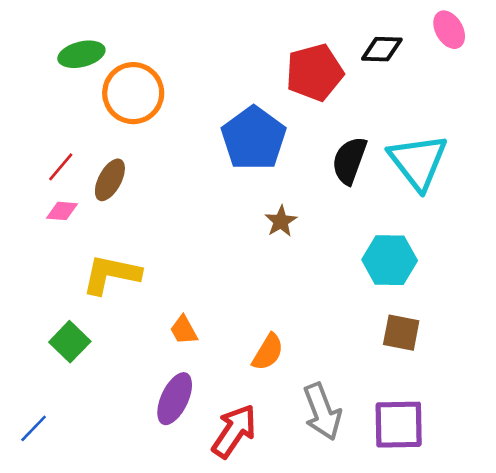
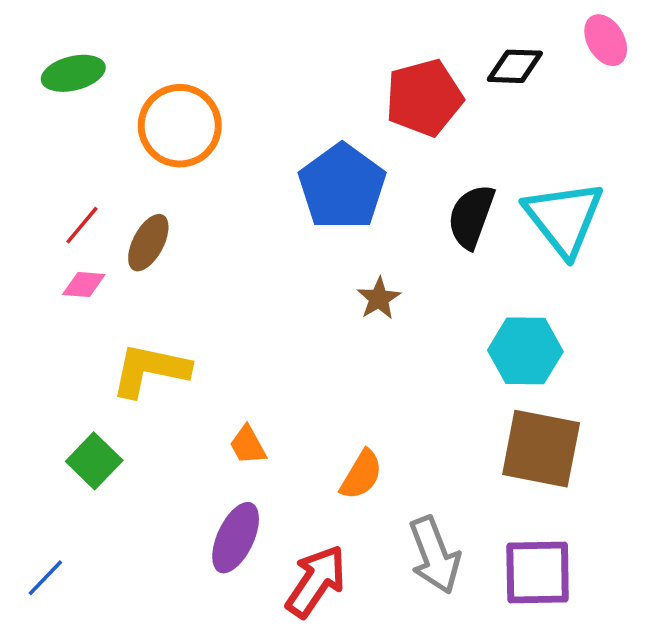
green ellipse: (81, 54) -> (73, 73), moved
brown square: (401, 333) -> (541, 449), size x1.6

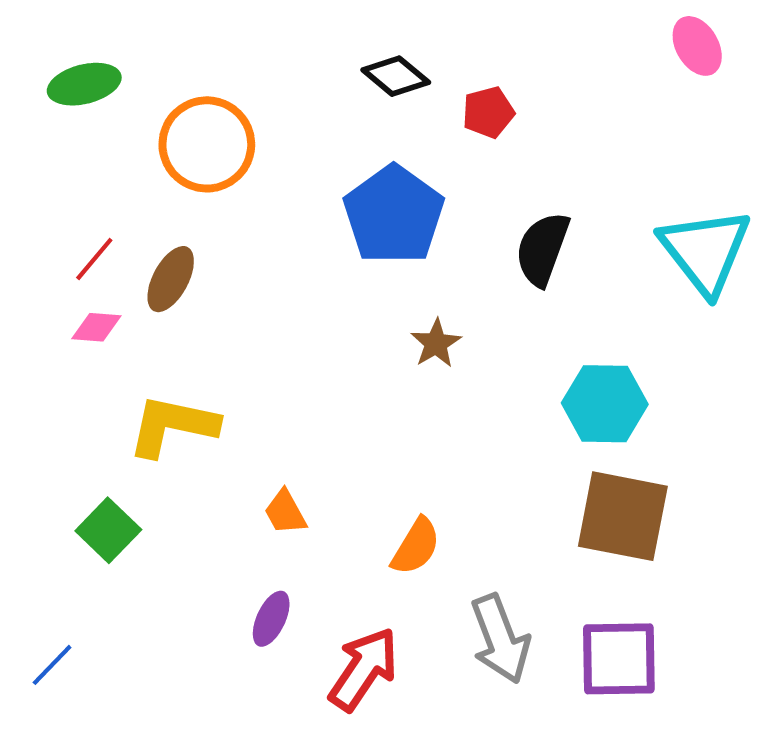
black diamond: (515, 66) -> (396, 76), moved, turned 38
red pentagon: (424, 98) -> (488, 112), size x0.6
cyan triangle: (564, 218) -> (705, 251), moved
purple ellipse: (236, 538) -> (271, 619), size x0.7

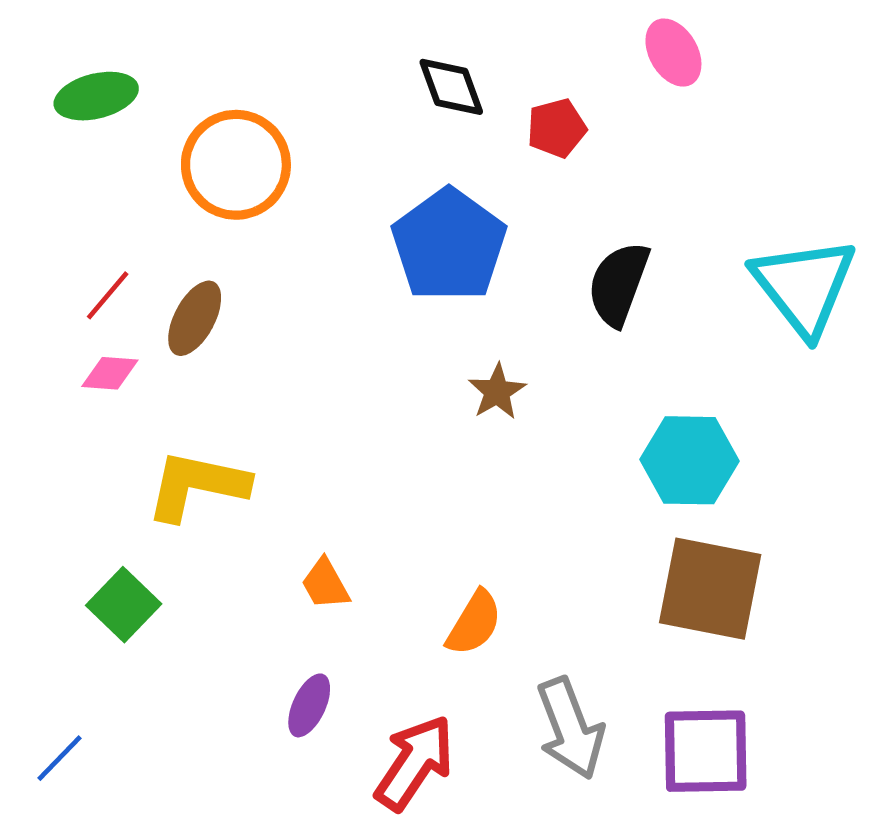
pink ellipse: (697, 46) -> (673, 53), moved
black diamond: (396, 76) -> (451, 87), turned 30

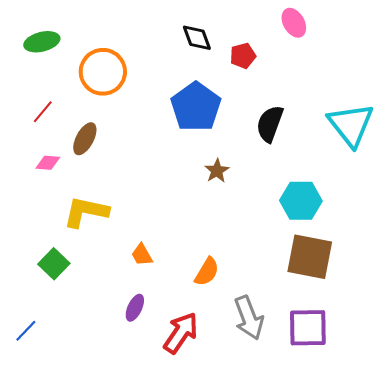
red line: (108, 295) -> (43, 112), moved

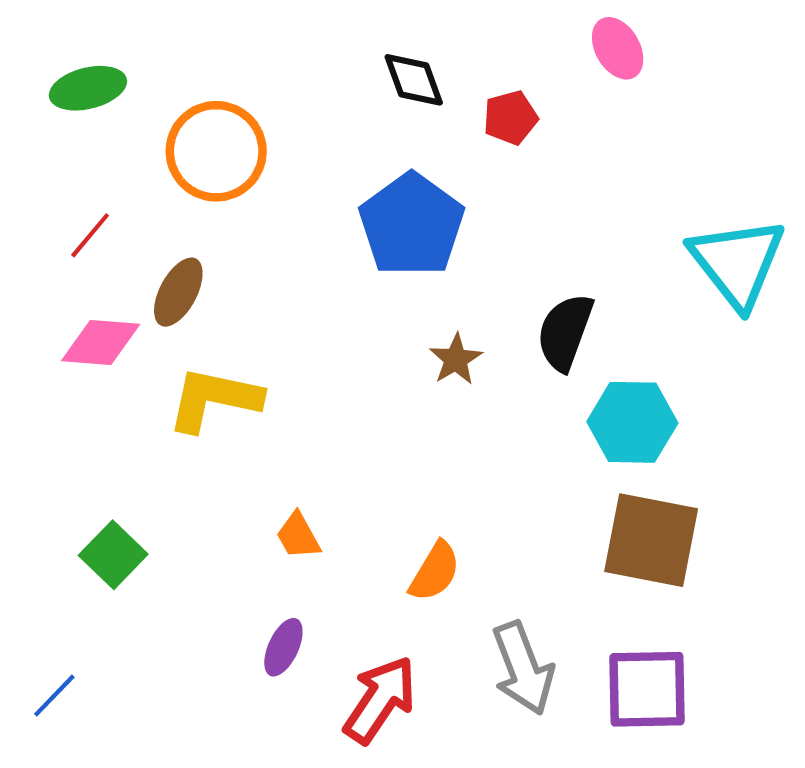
black semicircle: (270, 124) -> (565, 332), moved
pink diamond: (48, 163) -> (101, 342), size x1.5
yellow L-shape: (86, 212) -> (214, 399), moved

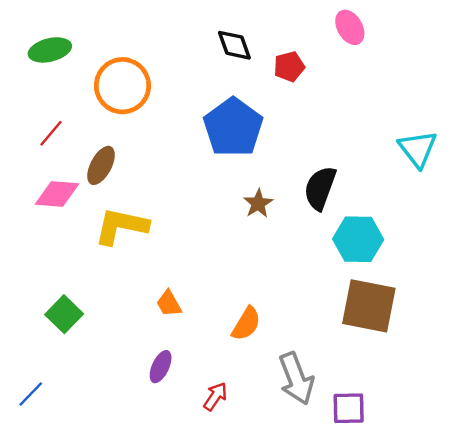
cyan triangle: (737, 263) -> (418, 149), size x0.7
purple square: (647, 689) -> (349, 408), moved, size x0.7
red arrow: (380, 700) -> (215, 396), size x0.6

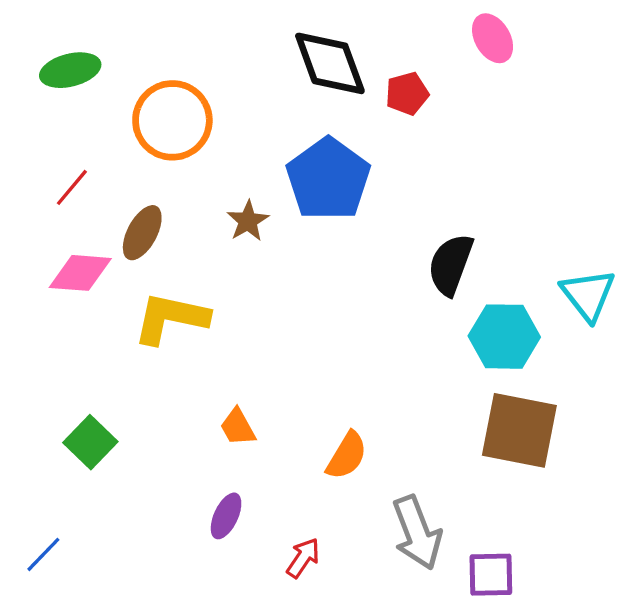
black diamond: (234, 45) -> (330, 63), size x1.5
cyan triangle: (418, 149) -> (588, 295), moved
brown star: (258, 204) -> (248, 221), moved

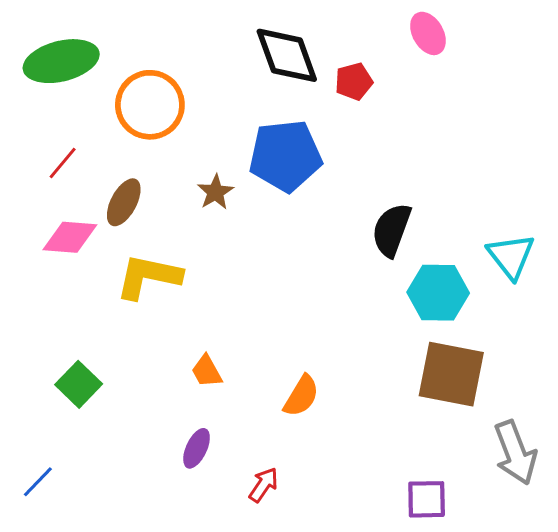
green ellipse: (70, 70) -> (61, 61), size x1.4
blue pentagon: (328, 179) -> (285, 156), turned 30
gray arrow: (417, 533) -> (515, 453), moved

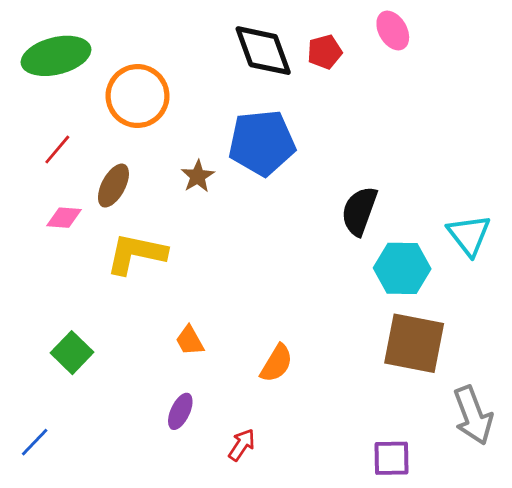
red pentagon: (354, 81) -> (325, 52), moved
pink diamond: (70, 237) -> (64, 218), size x0.7

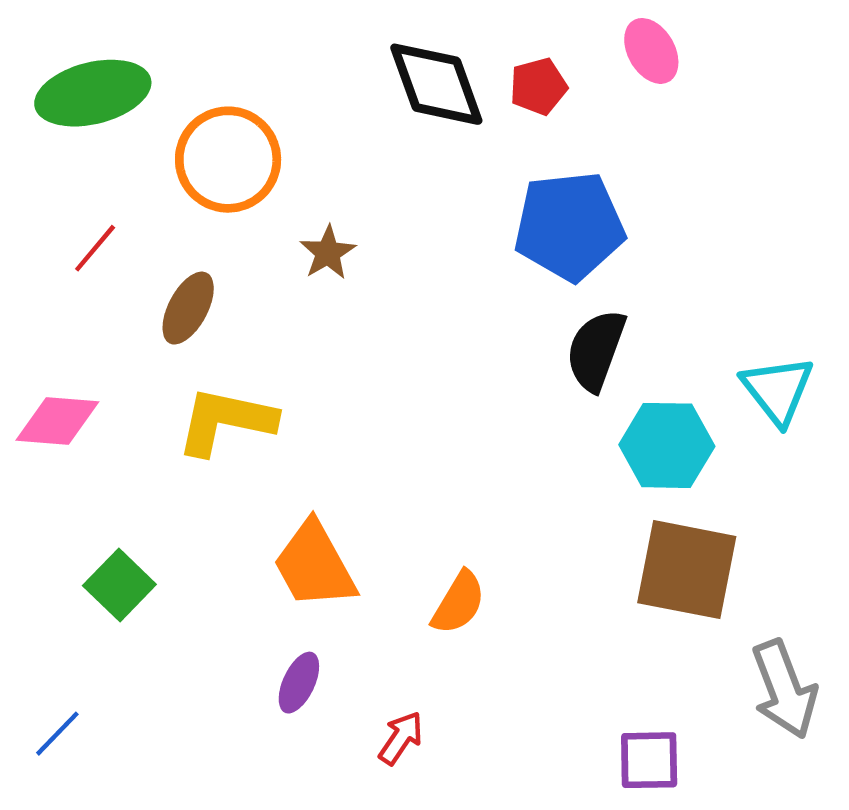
blue pentagon: (262, 143) -> (569, 226), moved
brown star: (198, 176) -> (328, 253), moved
pink diamond: (64, 218) -> (57, 421), moved, size x1.4
orange trapezoid: (190, 341) -> (314, 565), size x1.8

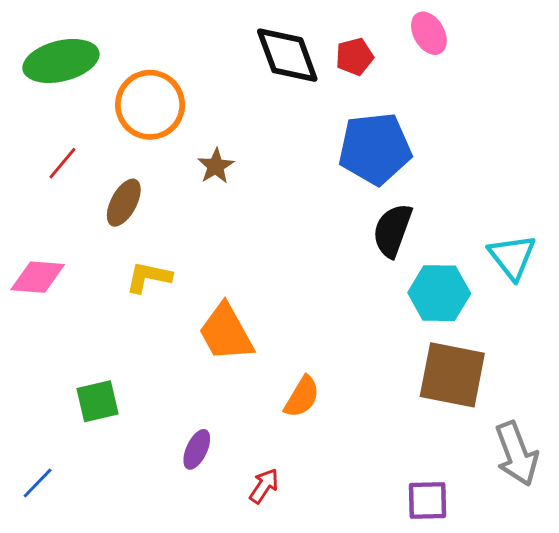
yellow L-shape: (226, 421) -> (149, 277), size x0.7
orange trapezoid: (314, 565) -> (226, 333), moved
green square: (119, 585) -> (97, 401), moved, turned 33

